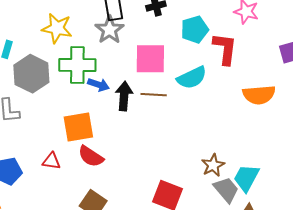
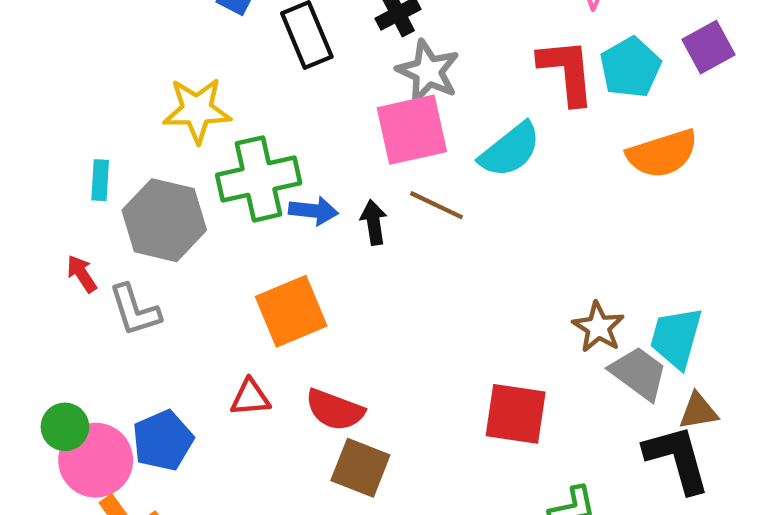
gray star: (110, 30) -> (428, 71), moved
cyan pentagon: (195, 30) -> (630, 67), moved
brown line: (154, 95) -> (436, 205), turned 35
black arrow: (124, 96) -> (374, 222), size x0.7
red semicircle: (91, 156) -> (335, 410), moved

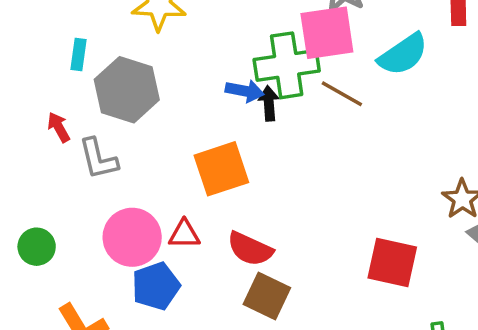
green cross: (259, 179) -> (287, 65), moved
black arrow: (374, 222) -> (269, 103), moved
blue pentagon: (163, 441) -> (156, 286), moved
pink circle: (96, 460) -> (132, 237), moved

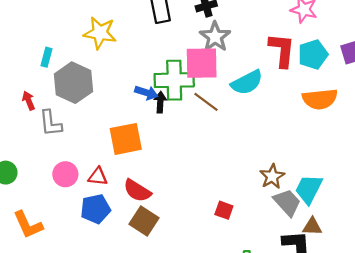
pink circle: (132, 237) -> (65, 174), size x0.7
red square: (392, 263) -> (224, 210), size x0.6
blue pentagon: (156, 286) -> (95, 209), moved

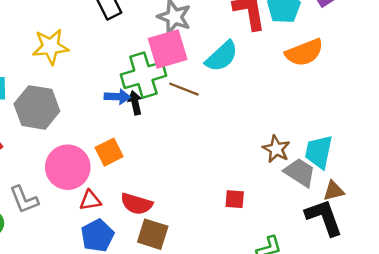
gray L-shape: (51, 123) -> (24, 200), moved
orange square: (126, 139) -> (109, 152), size x0.7
pink circle: (65, 174) -> (68, 167), moved, size x1.6

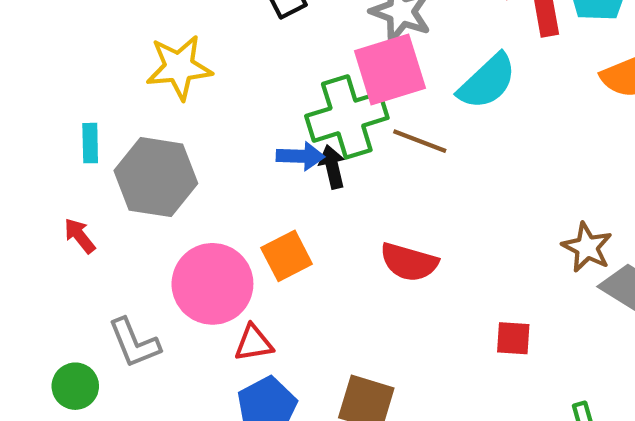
red semicircle: (137, 204) -> (409, 262), moved

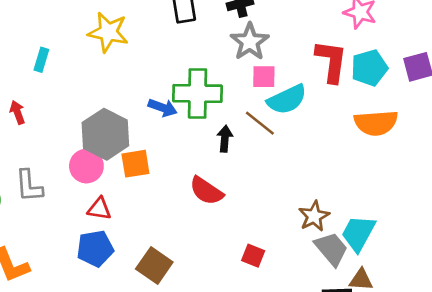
pink square: (390, 69) -> (264, 77), moved, size x0.6
brown line: (420, 141) -> (260, 123), moved
black arrow: (332, 167) -> (225, 139), moved
gray hexagon: (156, 177) -> (105, 134), moved
pink circle: (212, 284) -> (86, 166), size x0.7

